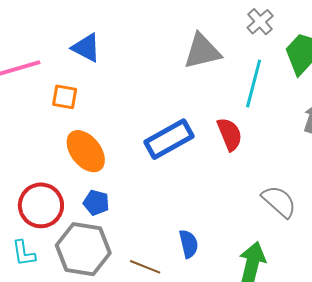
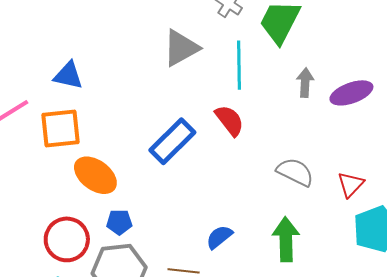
orange square: (65, 97) -> (61, 129), size x1.6
blue semicircle: (189, 244) -> (219, 237), turned -100

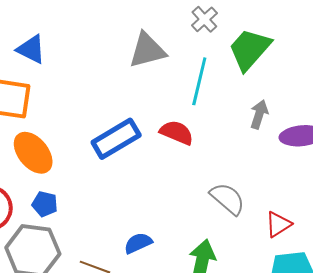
red semicircle: (230, 120) -> (177, 132), turned -44

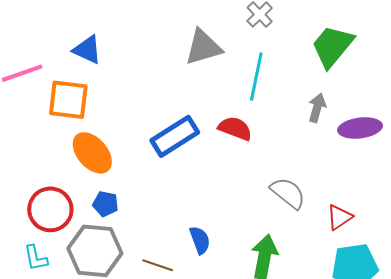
green trapezoid: (250, 49) -> (332, 46), moved
blue semicircle: (138, 243) -> (200, 240), turned 96

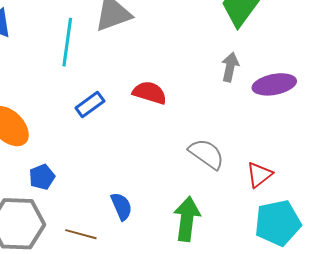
cyan line: (256, 77) -> (67, 42), moved
blue rectangle: (175, 136) -> (90, 104), size x0.6
blue pentagon: (105, 204) -> (42, 177), moved, turned -30

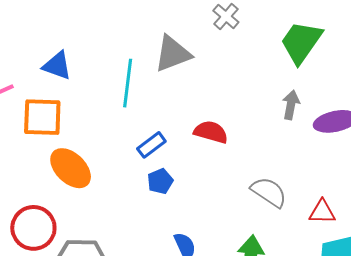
red triangle: (259, 175) -> (322, 212), turned 40
blue pentagon: (42, 177) -> (160, 181), moved

